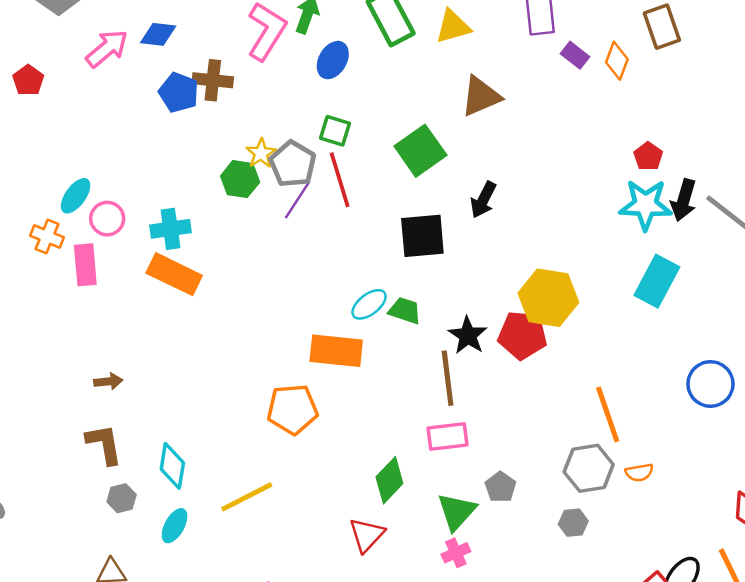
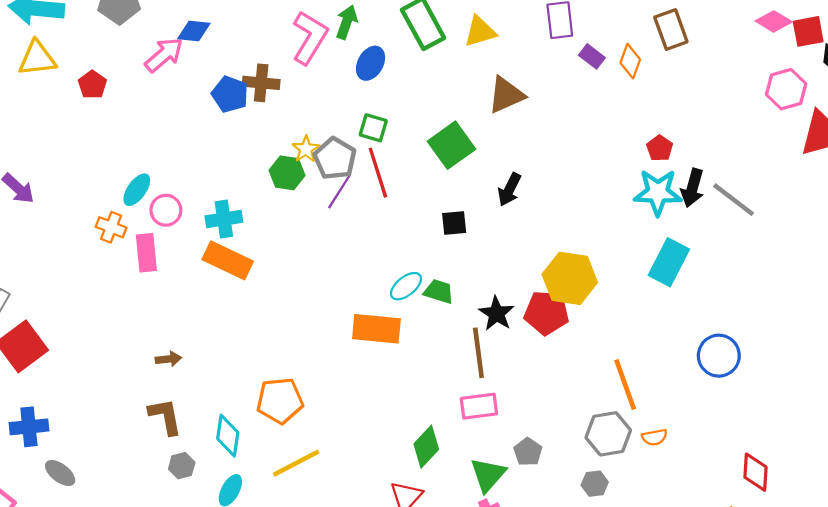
blue diamond: (158, 34) -> (194, 31), moved
black square: (422, 236) -> (454, 223), size x0.6
orange pentagon: (292, 409) -> (280, 401), moved

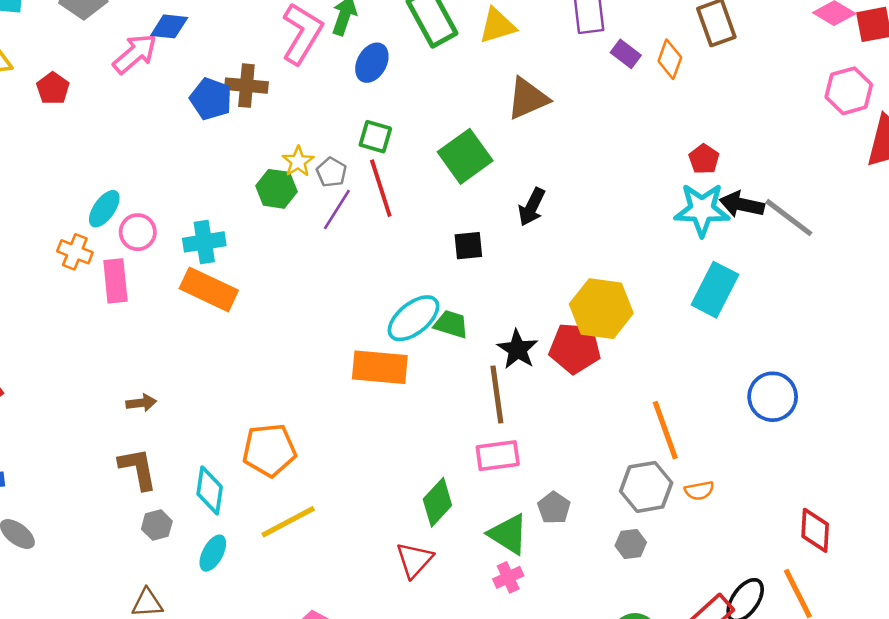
gray pentagon: (335, 159) -> (331, 172), size x0.6
black arrow: (693, 188) -> (742, 204), turned 87
cyan ellipse: (406, 286) -> (413, 318), size x1.4
green triangle: (488, 475) -> (508, 534), turned -39

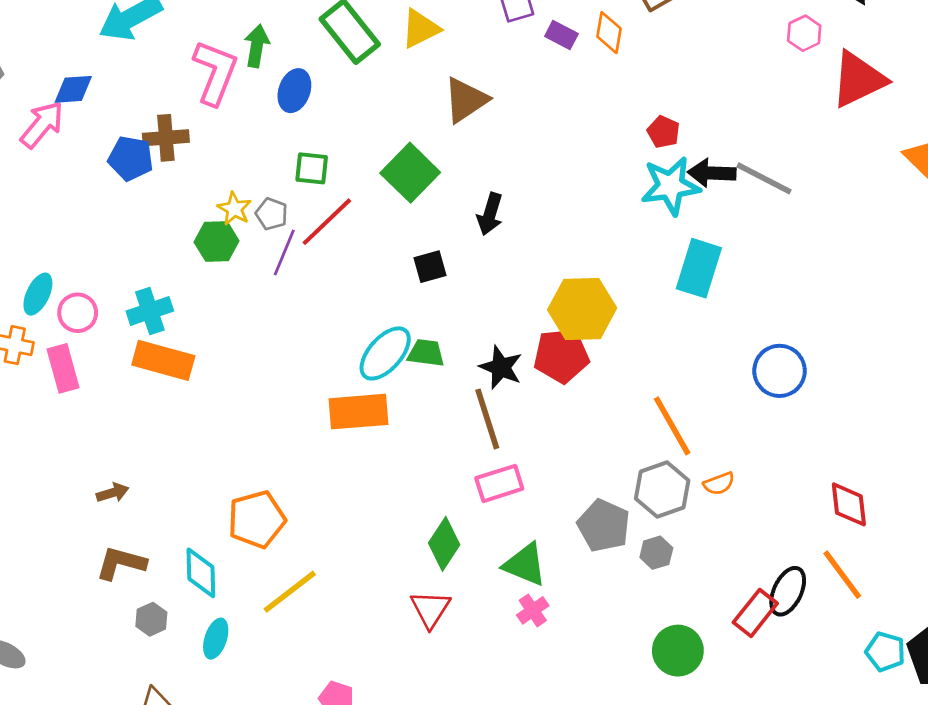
pink hexagon: (849, 91) -> (804, 33), size x0.7
red line: (381, 188) -> (327, 222), turned 74
brown L-shape: (138, 469) -> (121, 563), turned -54
gray pentagon: (554, 508) -> (604, 526), moved, size x1.5

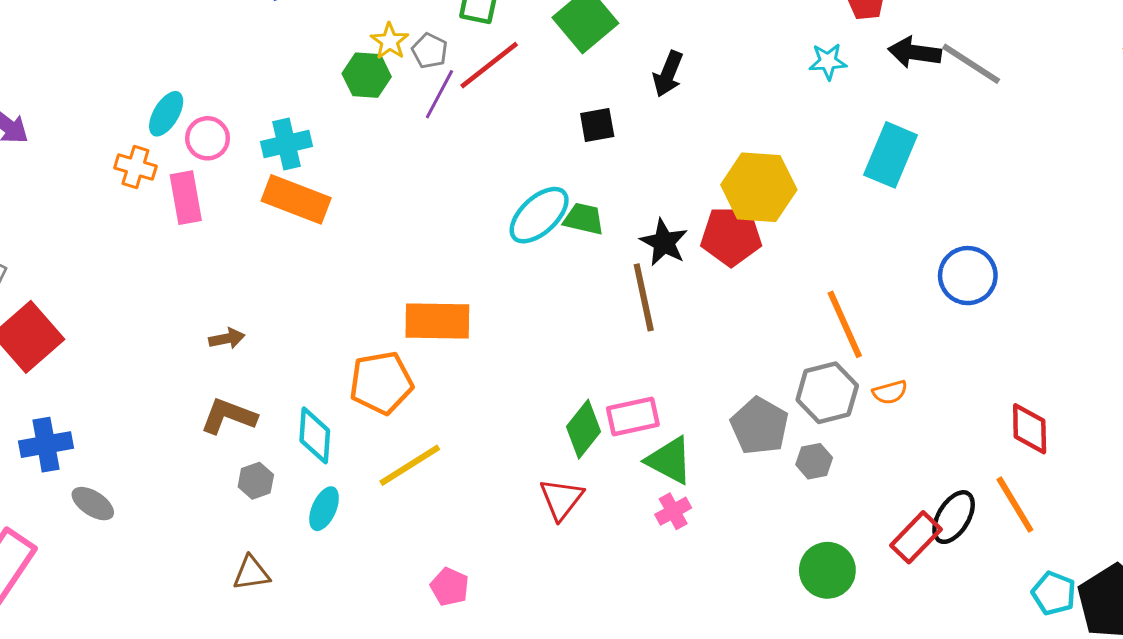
cyan star: (670, 186) -> (828, 61), moved, size x0.6
orange rectangle: (358, 412) -> (437, 321), moved
pink rectangle: (499, 483) -> (633, 417), moved

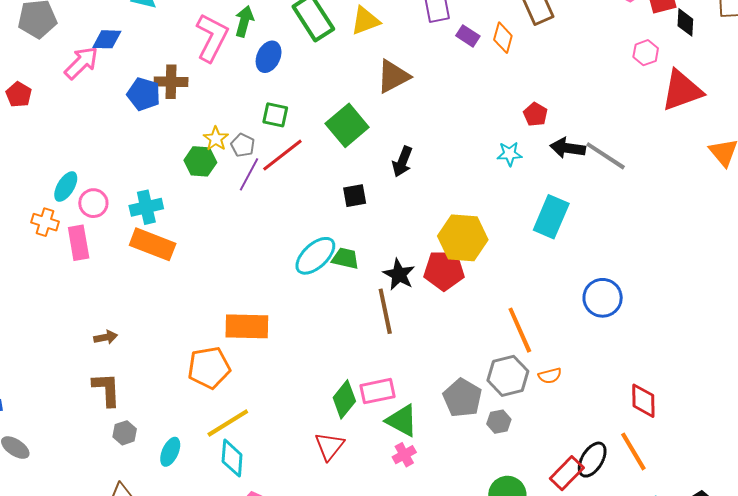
brown L-shape: (229, 416) -> (107, 389), turned 66
cyan diamond: (315, 435) -> (232, 458), moved

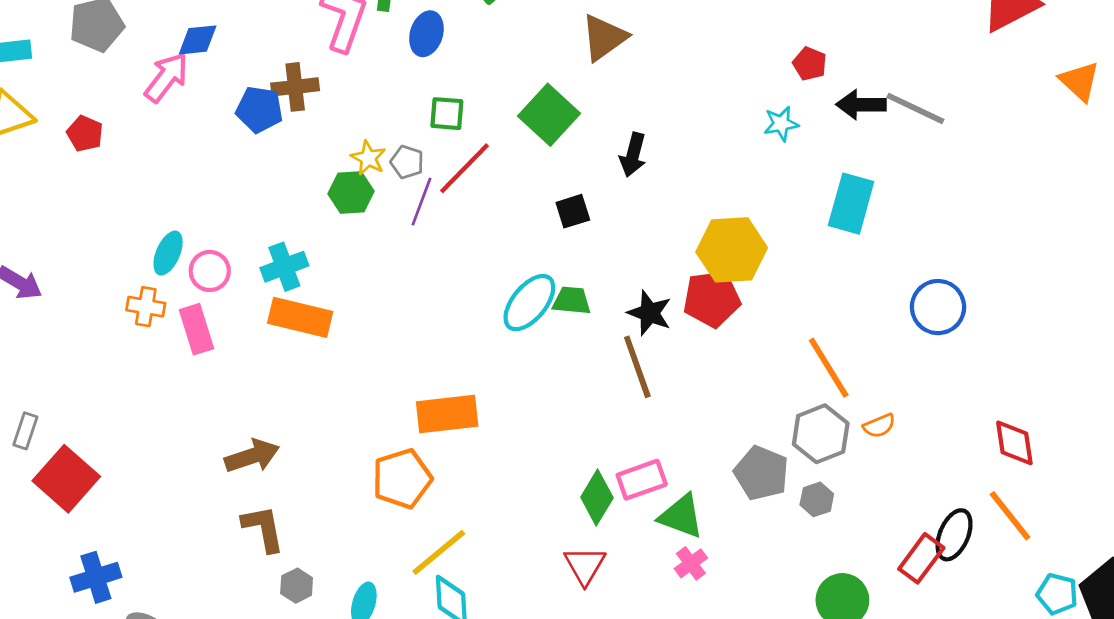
brown arrow: (106, 337) -> (252, 456), size x1.6

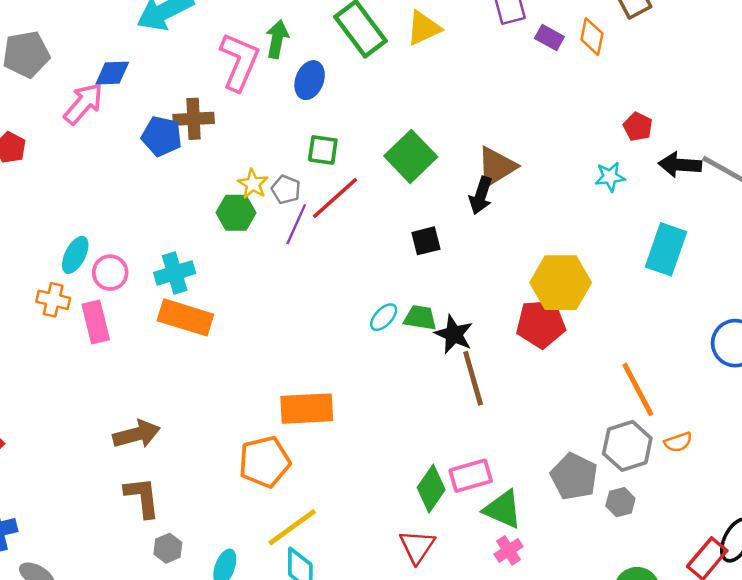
brown triangle: (604, 38) -> (496, 167), moved
cyan ellipse: (529, 303) -> (384, 317), size x0.6
black star: (650, 313) -> (454, 334), moved

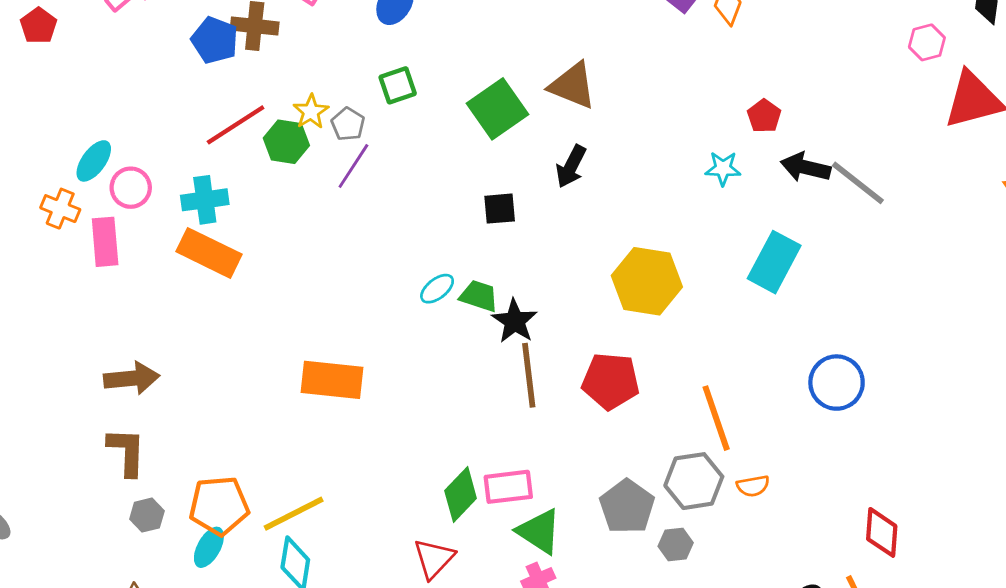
green square: (323, 150) -> (398, 85), turned -36
brown triangle: (496, 167) -> (573, 86), moved, turned 45
red line: (335, 198) -> (236, 125), moved
red pentagon: (541, 324) -> (611, 381), moved
orange pentagon: (264, 462) -> (219, 506), moved

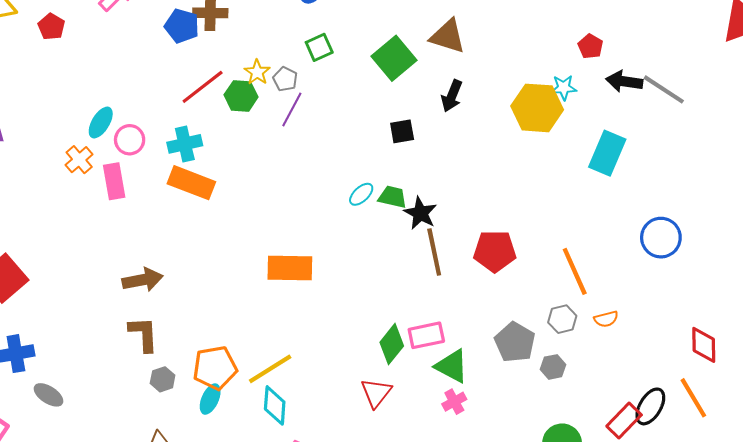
orange cross: (60, 209) -> (79, 160), turned 32
yellow hexagon: (647, 281) -> (537, 108), moved
gray hexagon: (694, 481) -> (562, 319), size x0.7

